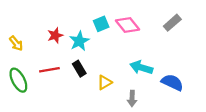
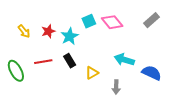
yellow arrow: (16, 43) -> (24, 31), moved

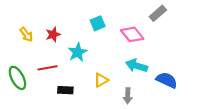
gray rectangle: (152, 20) -> (158, 13), moved
pink diamond: (112, 22) -> (132, 34), moved
cyan star: (70, 36) -> (78, 52), moved
black rectangle: (70, 61) -> (65, 90), moved, turned -56

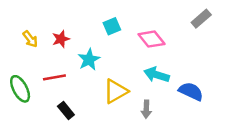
gray rectangle: (158, 13) -> (201, 19), moved
yellow triangle: (101, 80) -> (116, 91), size x1.5
black rectangle: (65, 90) -> (66, 110), moved, turned 48

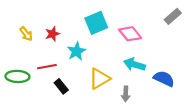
cyan square: (112, 26) -> (96, 23), size x1.5
green ellipse: (20, 89) -> (17, 76), turned -60
black rectangle: (66, 110) -> (61, 86), moved

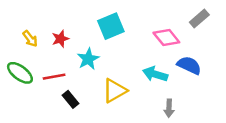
pink diamond: (130, 34) -> (166, 38), moved
green ellipse: (17, 76) -> (20, 73), moved, turned 35
blue semicircle: (164, 79) -> (189, 65), moved
gray arrow: (126, 94) -> (169, 108), moved

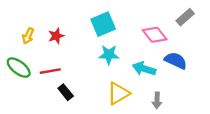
yellow arrow: (30, 39) -> (28, 36), turned 63
cyan star: (88, 59) -> (109, 55), moved, turned 30
yellow triangle: (115, 91) -> (118, 93), moved

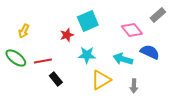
red star: (56, 36) -> (67, 35), moved
cyan star: (109, 55) -> (87, 55), moved

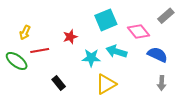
cyan square: (88, 21) -> (106, 20), moved
cyan arrow: (123, 59) -> (116, 52), moved
red line: (43, 61) -> (40, 50), moved
gray arrow: (134, 86) -> (162, 83), moved

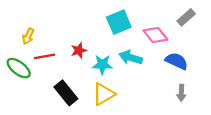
red star: (70, 37) -> (79, 50), moved
black rectangle: (59, 83) -> (66, 93), size x1.5
yellow triangle: (106, 84) -> (104, 94), moved

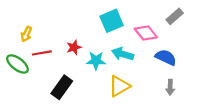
black rectangle: (66, 93) -> (62, 87), turned 75
yellow triangle: (104, 94) -> (119, 86), moved

